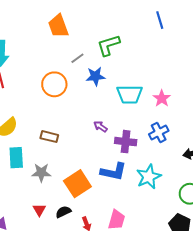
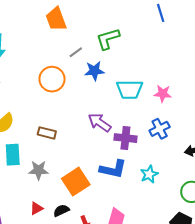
pink star: (162, 98) -> (163, 94), turned -30
purple arrow: (100, 126) -> (100, 123), size x1.6
cyan star: (149, 177) -> (149, 174), size x0.7
red triangle: (39, 210) -> (36, 208), turned 32

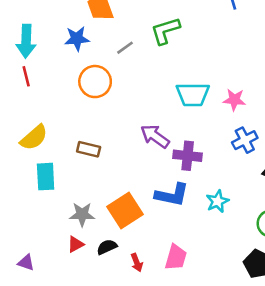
blue star: (94, 71) -> (77, 39), moved
blue cross: (160, 129) -> (245, 140), moved
gray star: (39, 170) -> (82, 214), moved

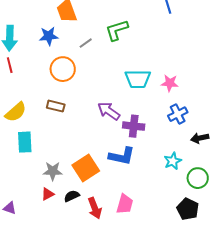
brown rectangle: (89, 149) -> (56, 106), moved
cyan star: (217, 201) -> (173, 161), moved
red arrow: (137, 263) -> (95, 208), size x1.5

